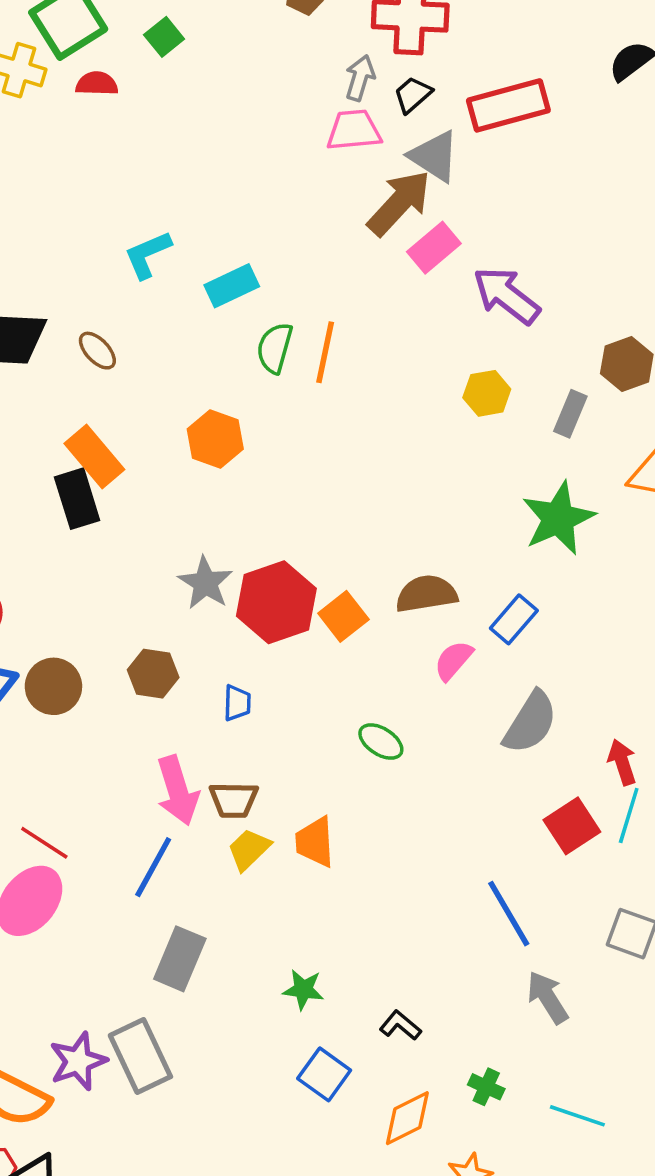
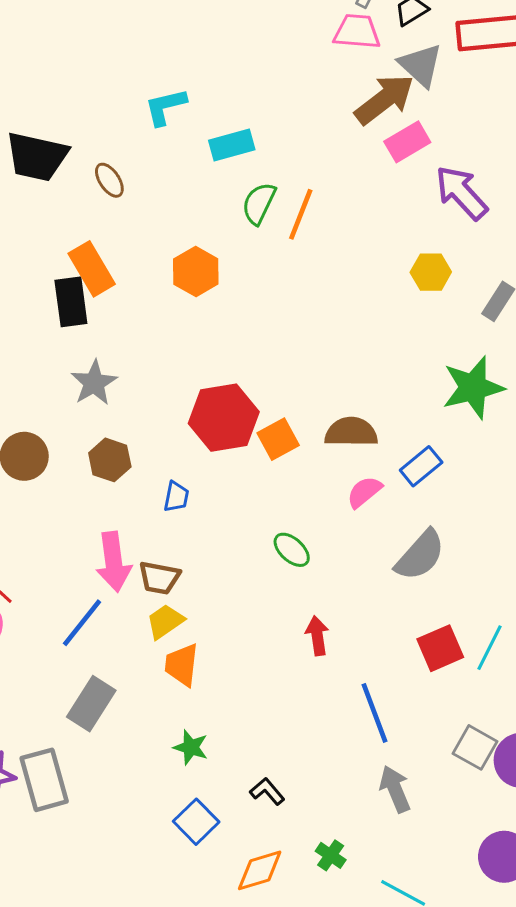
gray star: (205, 583) -> (94, 383), moved
red arrow: (622, 762) -> (317, 636), moved
orange trapezoid: (315, 842) -> (182, 665), moved

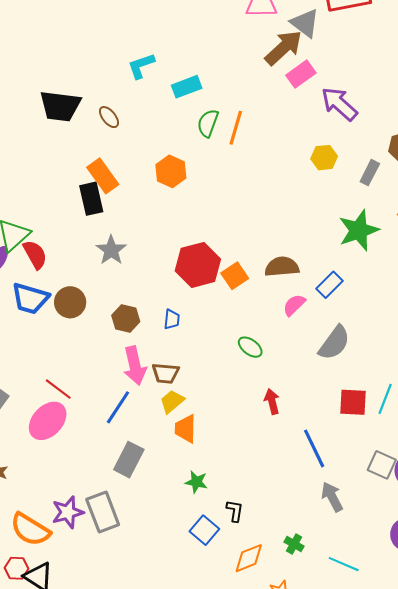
brown hexagon: (110, 460) -> (126, 318), moved
red square: (440, 648) -> (353, 402), turned 32
black L-shape: (267, 791) -> (235, 511), moved, turned 55

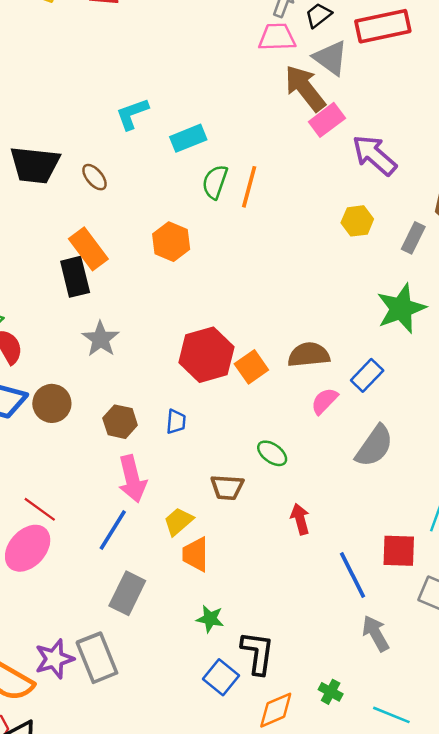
brown arrow: (283, 48) -> (305, 88), turned -84
brown trapezoid: (166, 373) -> (227, 487), moved
red square: (353, 402) -> (399, 551), moved
black L-shape: (235, 511) -> (258, 653), size x1.6

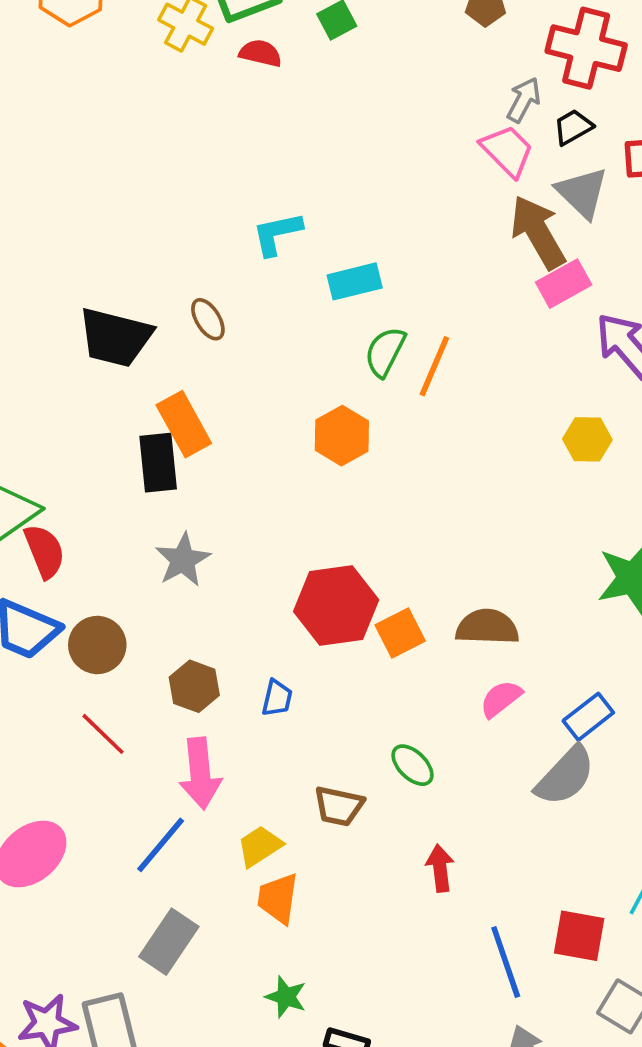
pink trapezoid: (277, 37) -> (507, 151), turned 39
black trapezoid: (35, 165) -> (115, 337), moved
orange hexagon: (171, 242) -> (342, 436), moved
blue rectangle: (367, 375) -> (588, 717), moved
red line: (40, 509) -> (103, 734), moved

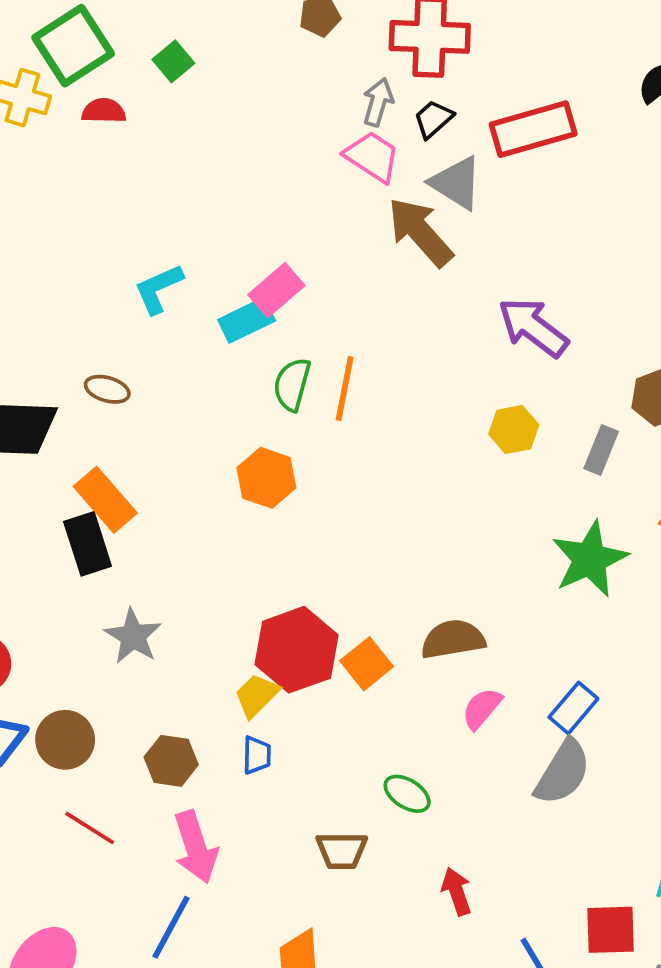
pink rectangle: (564, 284) -> (276, 290), moved
brown ellipse: (208, 319) -> (107, 389), turned -30
yellow trapezoid: (260, 846) -> (257, 695), moved

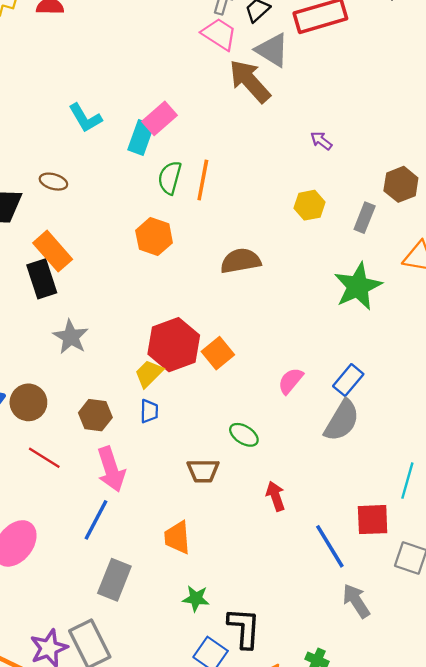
cyan L-shape: (159, 289) -> (85, 118), turned -96
cyan rectangle: (247, 320) -> (141, 137), turned -44
purple arrow: (533, 327) -> (321, 141), size x0.5
brown semicircle: (453, 639) -> (241, 261), moved

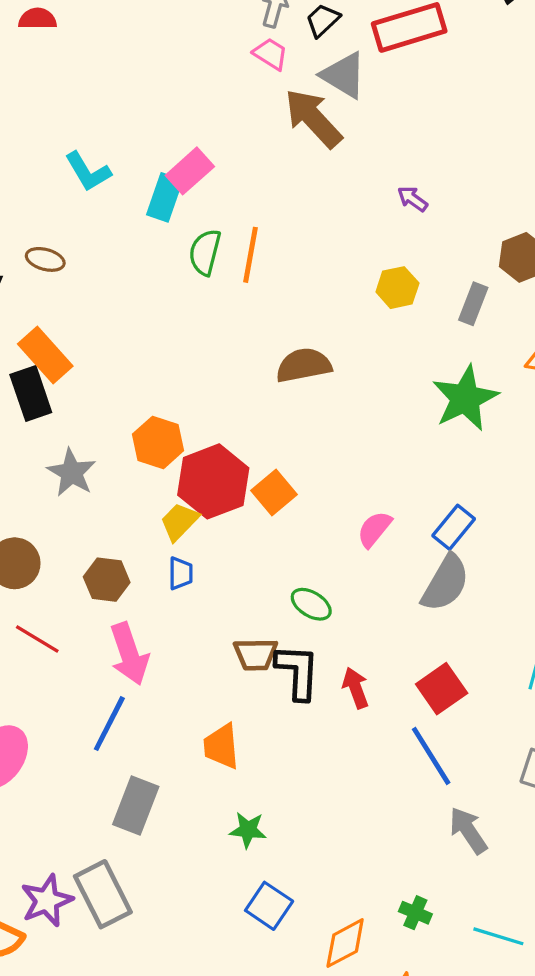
pink trapezoid: (219, 34) -> (270, 54), size x0.7
orange hexagon: (154, 237) -> (158, 442), moved
red square: (373, 520) -> (442, 689), moved, turned -32
black L-shape: (244, 628) -> (298, 672), moved

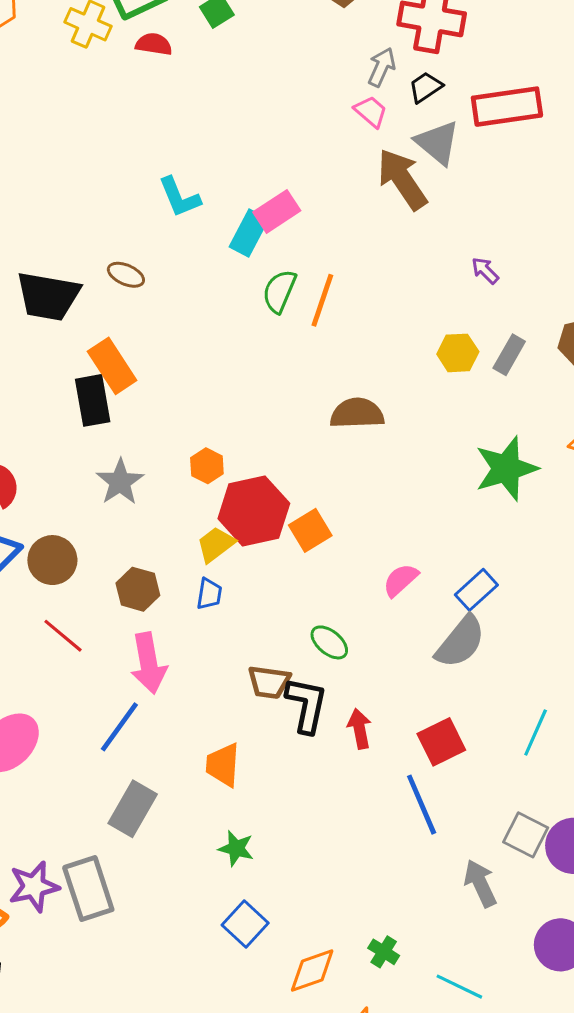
gray rectangle: (473, 304) -> (509, 355), moved
orange hexagon: (158, 442) -> (207, 466), size x0.7
gray arrow: (468, 830) -> (480, 883), moved

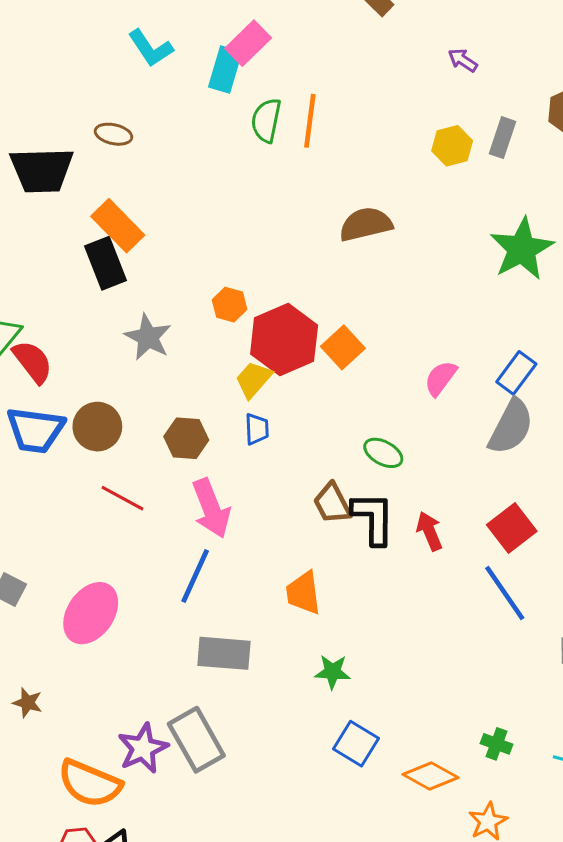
brown trapezoid: (269, 682) -> (332, 503), turned 66
gray rectangle: (133, 809) -> (224, 653), turned 76
orange diamond: (312, 971) -> (430, 776), turned 60

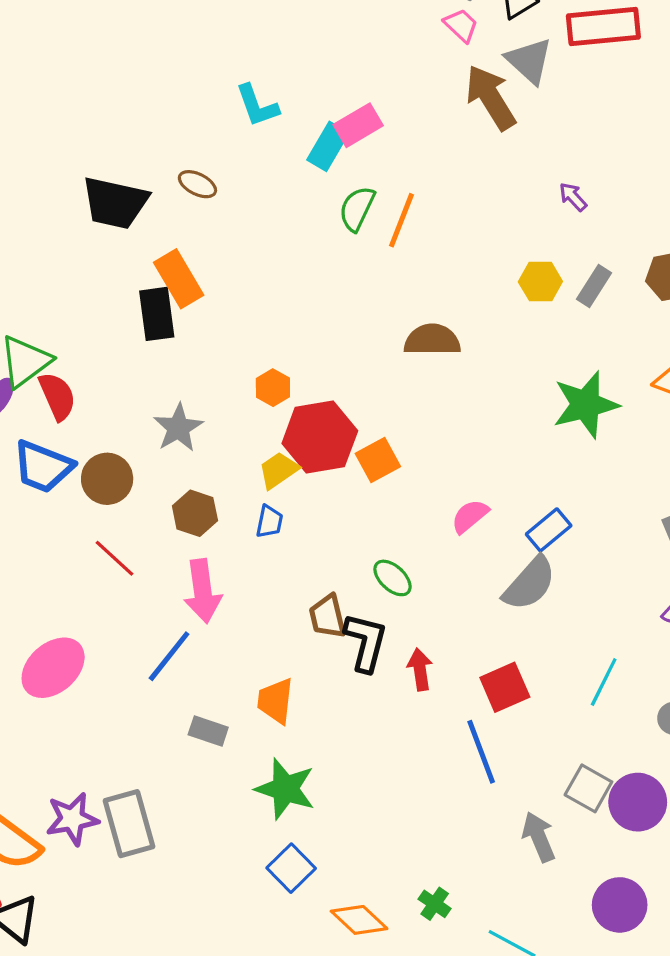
gray star: (148, 337) -> (178, 428), moved
gray rectangle: (224, 653) -> (208, 731), moved, size x0.7
green star: (333, 672) -> (285, 789), size x1.6

